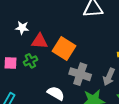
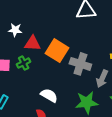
gray cross: (80, 74) -> (80, 64), moved

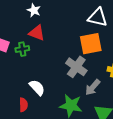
white star: (15, 30) -> (34, 10), moved
orange square: (57, 51) -> (91, 44), moved, turned 30

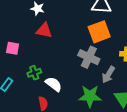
green cross: (22, 49) -> (34, 73), moved

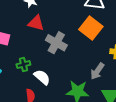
orange square: (99, 32) -> (91, 28), turned -35
gray cross: (89, 57) -> (56, 43), moved

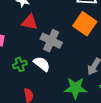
white semicircle: (42, 77) -> (42, 64), moved

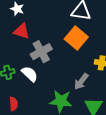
gray cross: (51, 41) -> (41, 52), turned 30

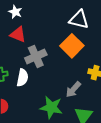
white semicircle: (30, 74) -> (22, 78), turned 54

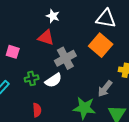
white star: (15, 12) -> (53, 16), moved
white semicircle: (22, 78) -> (53, 80), turned 48

